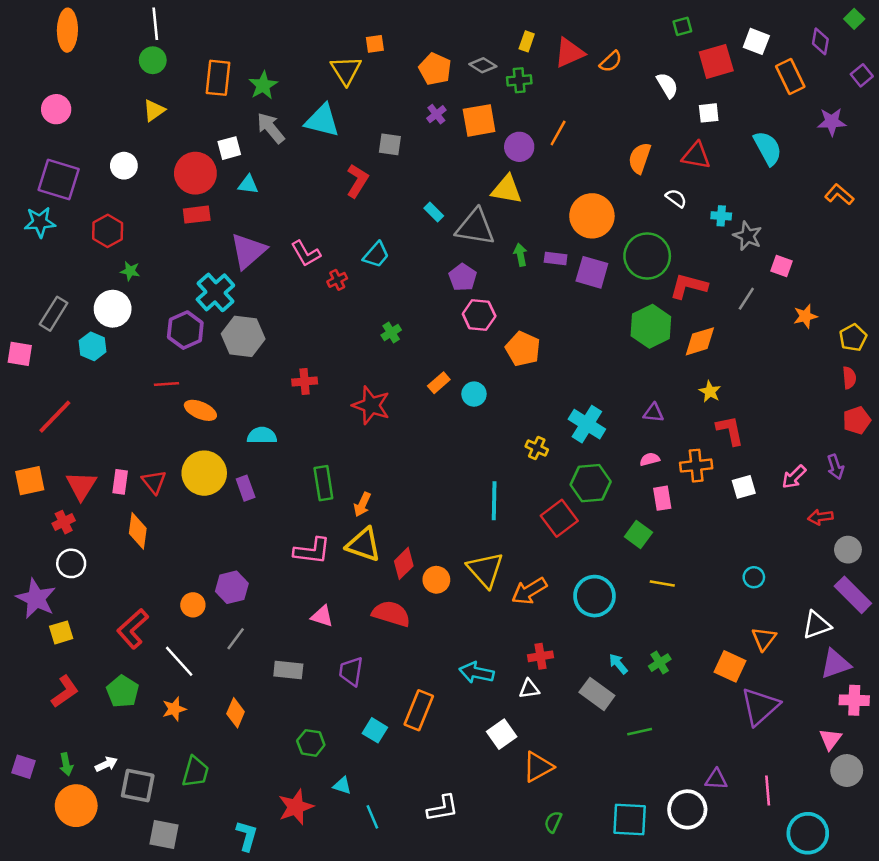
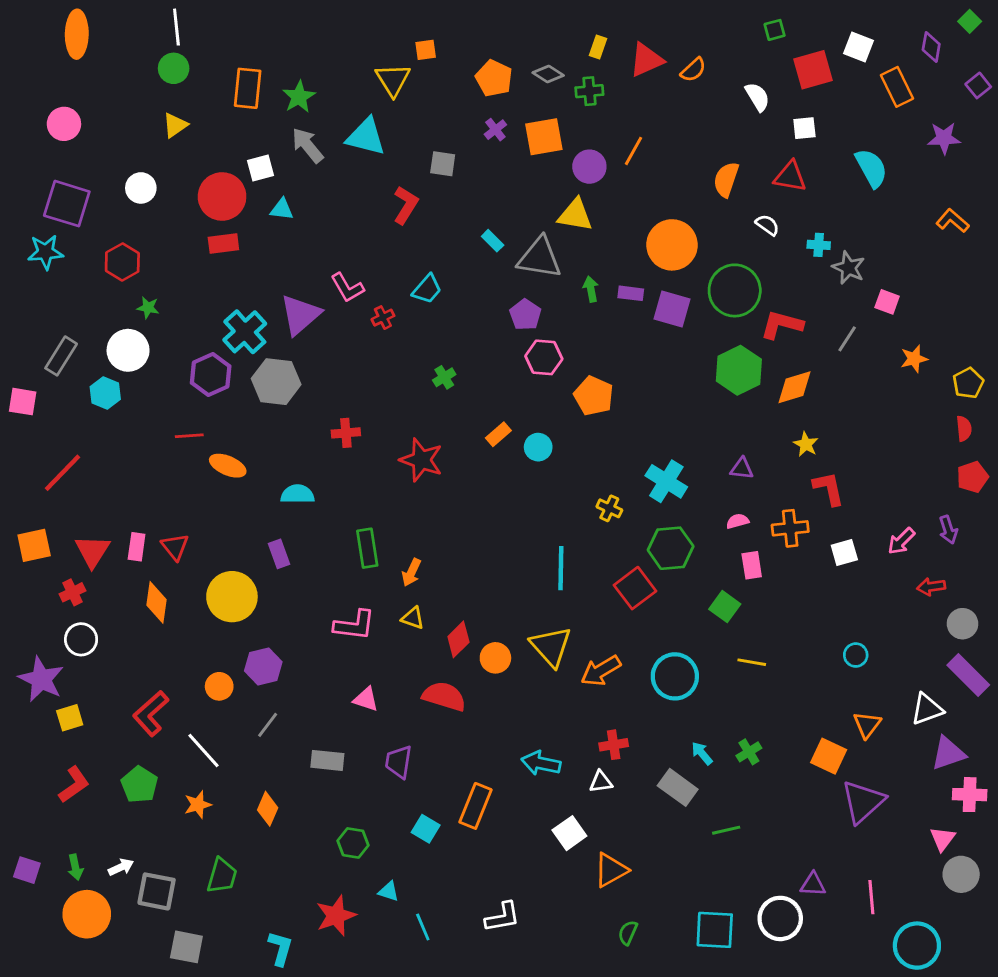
purple triangle: (248, 251) -> (300, 315), moved
yellow circle: (204, 473) -> (232, 597), moved
yellow triangle: (364, 545) -> (413, 618), size x0.6

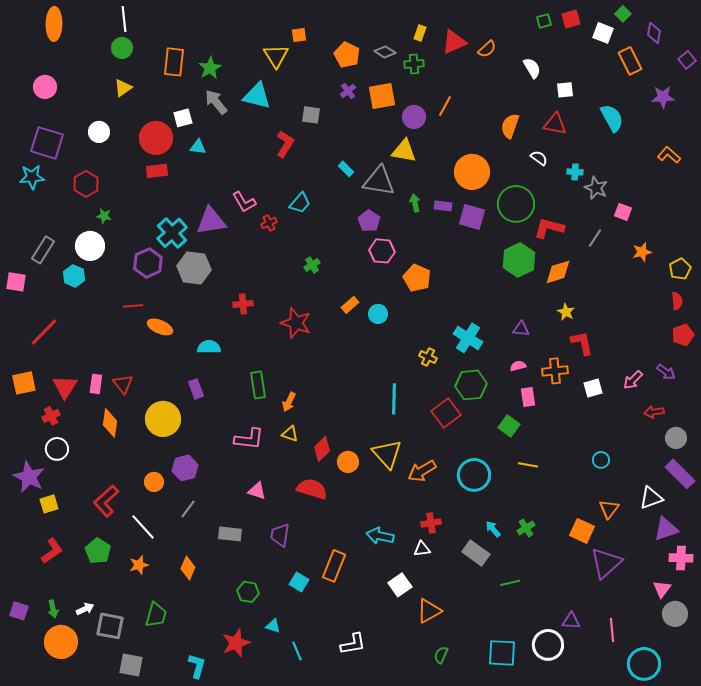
green square: (970, 21) -> (623, 14), moved
red square: (813, 70) -> (571, 19), moved, size x0.7
purple triangle: (300, 315) -> (211, 221), turned 32
purple arrow: (948, 530) -> (666, 372), turned -36

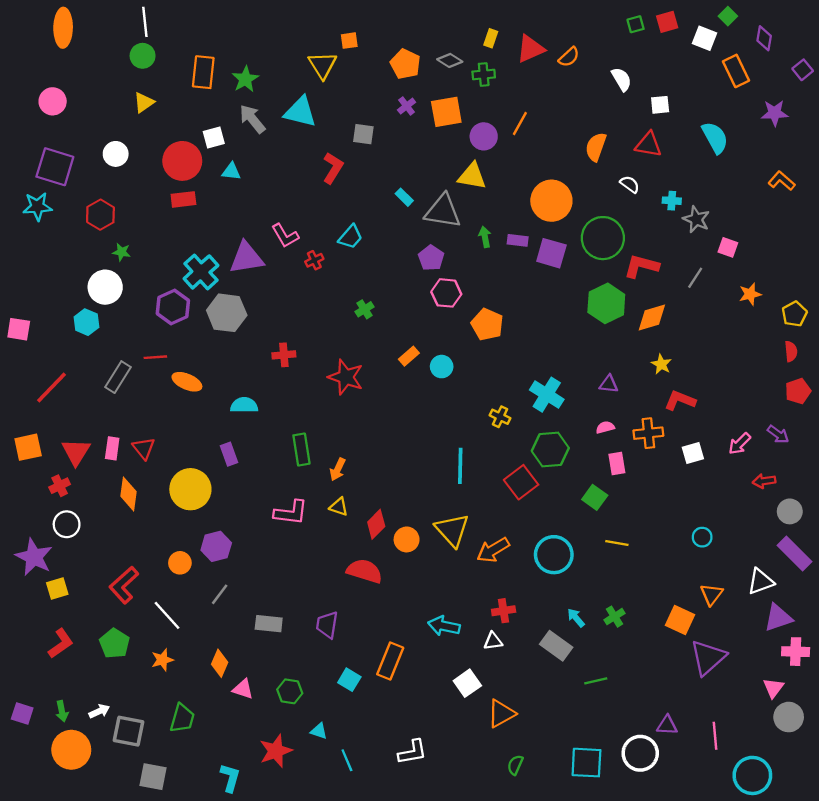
gray rectangle: (43, 250) -> (118, 377), moved
red L-shape: (582, 343) -> (680, 400), turned -56
pink triangle: (257, 491) -> (243, 689), moved

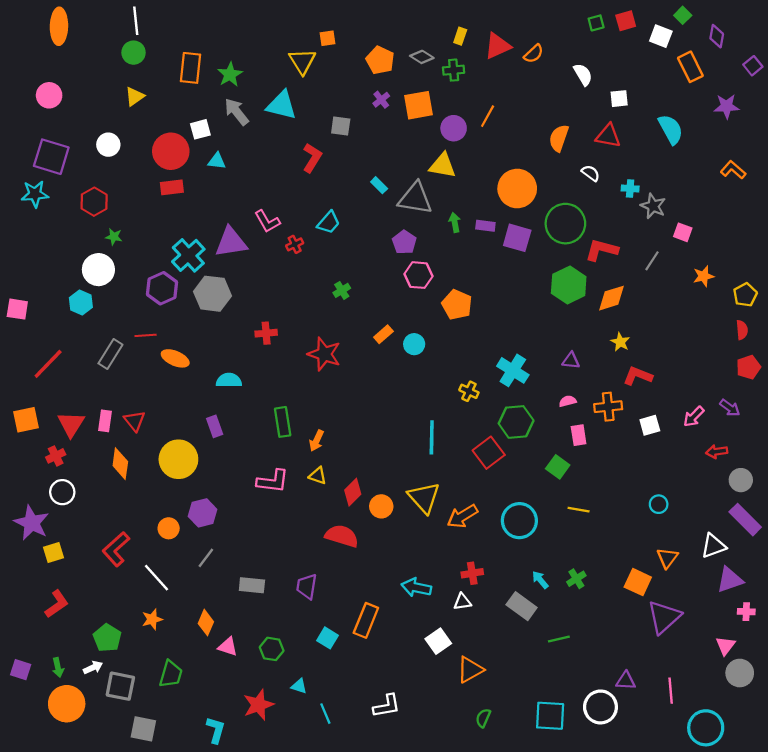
green pentagon: (114, 643) -> (107, 638), moved
pink cross: (796, 652) -> (746, 612), size x0.7

